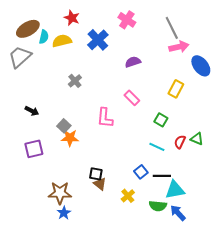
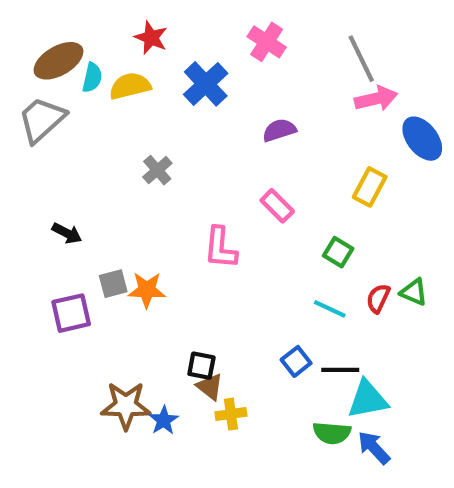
gray square: (64, 126) -> (113, 284), moved, turned 32
yellow cross: (128, 196) -> (231, 414), moved, turned 32
blue star: (64, 213) -> (164, 420), moved

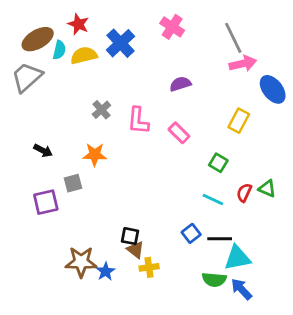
red star: (151, 38) -> (78, 24), moved
blue cross: (206, 84) -> (120, 43), moved
pink L-shape: (220, 248) -> (138, 121), moved
orange star: (147, 290) -> (95, 155), moved

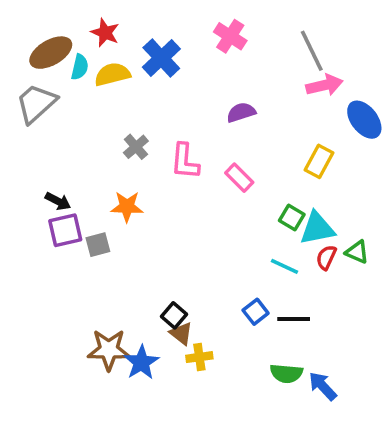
purple square: (46, 202) -> (65, 230), moved
black square: (130, 236) -> (174, 315), turned 30
cyan triangle: (237, 258) -> (317, 228), moved
blue star: (106, 271) -> (141, 362), size x1.4

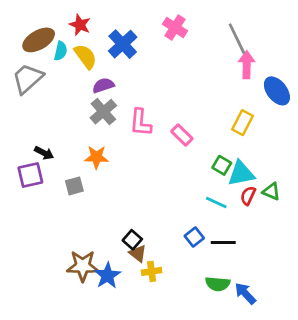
yellow semicircle: (112, 74) -> (85, 56), turned 68
pink arrow: (324, 85) -> (247, 65), turned -76
purple semicircle: (241, 112) -> (103, 85), moved
gray cross: (136, 147) -> (103, 112), size x1.4
purple square: (65, 230) -> (30, 175), moved

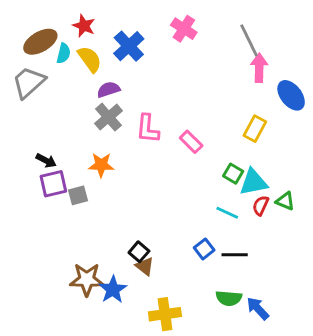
purple square: (30, 175) -> (53, 184), moved
yellow cross: (152, 271) -> (165, 314), moved, size x1.5

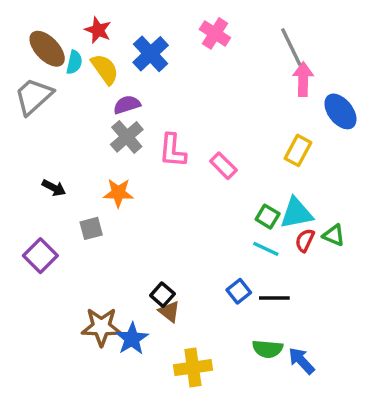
brown ellipse: (40, 42) -> (47, 49), turned 76
green square: (233, 174) -> (268, 217), moved
purple square: (53, 184) -> (40, 256), moved, turned -32

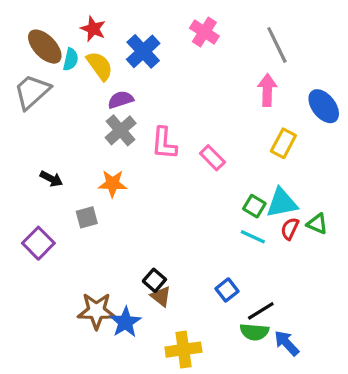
pink arrow: (303, 79) -> (267, 90), moved
blue square: (239, 291) -> (227, 290), moved
black line: (274, 298) -> (261, 311), moved, turned -32

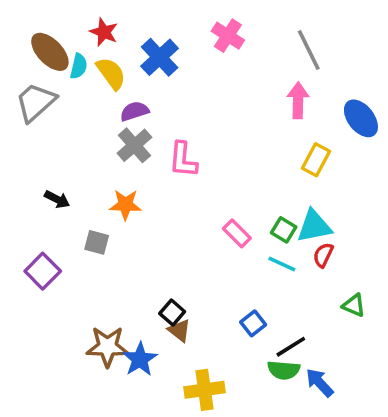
pink rectangle: (212, 158) -> (237, 233), moved
gray square: (87, 217) -> (97, 242), turned 30
green triangle: (317, 224) -> (354, 305), moved

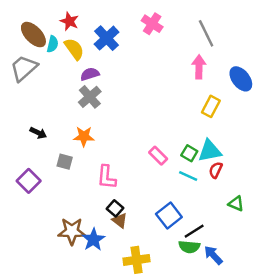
pink L-shape: (183, 160) -> (107, 177), moved
blue square: (253, 323) -> (169, 216), size x1.5

